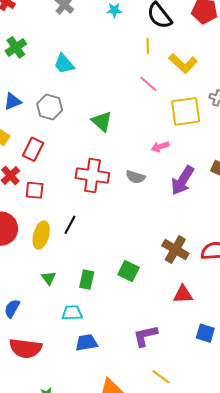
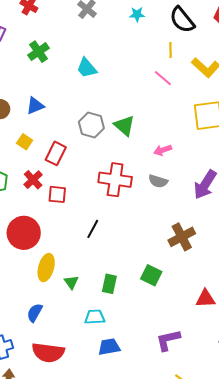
pink line: (148, 84) -> (163, 78), moved
gray hexagon: (50, 107) -> (91, 125), moved
pink arrow: (160, 147) -> (163, 150), moved
yellow ellipse: (41, 235) -> (46, 268), moved
brown cross: (175, 249) -> (182, 237), moved, turned 32

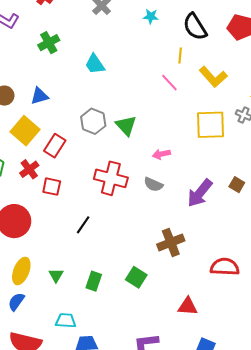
yellow square: (25, 142) -> (25, 131), size x1.8
yellow ellipse: (46, 268) -> (21, 271), moved
cyan trapezoid: (95, 317) -> (66, 321), moved

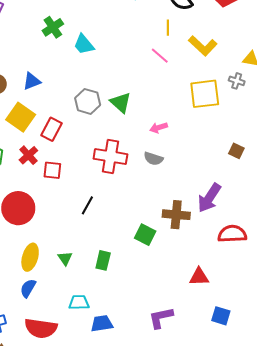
green cross: (49, 43) -> (53, 27), moved
purple arrow: (200, 193) -> (209, 198), moved
brown cross: (171, 242) -> (176, 215), turned 32
green square: (136, 277) -> (145, 235), moved

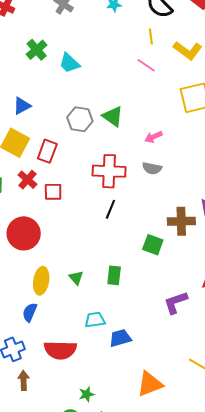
black line: (87, 205) -> (110, 209), moved
blue semicircle: (28, 288) -> (30, 312), moved
purple L-shape: (161, 318) -> (176, 302), moved

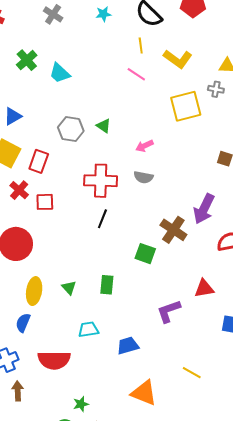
green triangle: (113, 116) -> (104, 126), size x0.7
brown cross: (181, 221) -> (173, 230), turned 36
blue trapezoid: (120, 338) -> (128, 346), moved
orange triangle: (150, 384) -> (144, 393), turned 44

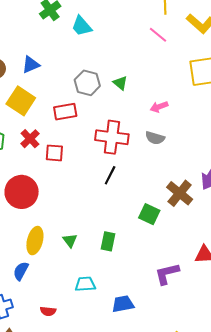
red rectangle: (39, 161) -> (65, 112), moved, turned 55
red semicircle: (54, 360) -> (48, 311), size x0.5

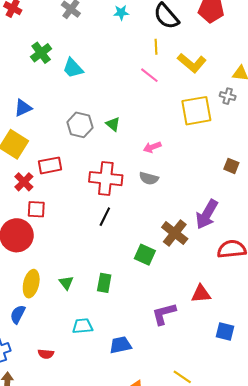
red rectangle: (65, 112) -> (50, 165), moved
red square: (54, 153) -> (36, 209), moved

